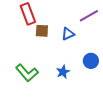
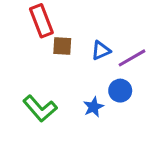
purple line: (89, 16) -> (132, 58), moved
blue circle: (91, 61) -> (120, 91), moved

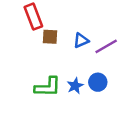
blue circle: (120, 91) -> (98, 82), moved
green L-shape: (40, 108) -> (48, 87), moved, turned -48

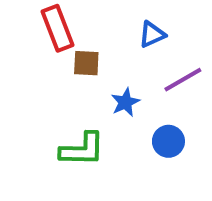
blue triangle: (81, 40) -> (152, 34), moved
blue star: (75, 86) -> (125, 102), moved

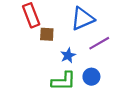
blue triangle: (152, 34) -> (82, 19), size x1.6
green L-shape: (82, 149) -> (64, 81), moved

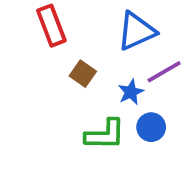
brown square: (47, 34) -> (83, 74), moved, turned 32
blue star: (68, 55) -> (131, 92), moved

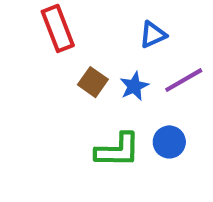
blue triangle: (136, 31) -> (153, 35), size x0.6
blue star: (131, 92) -> (134, 86), moved

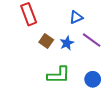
purple line: (184, 80) -> (92, 40), turned 66
blue circle: (169, 142) -> (93, 79), moved

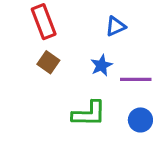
purple line: (92, 40) -> (136, 79), moved, turned -36
brown square: (46, 41) -> (48, 62), moved

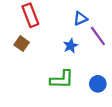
brown square: (48, 62) -> (22, 44), moved
purple line: (136, 79) -> (98, 36), moved, turned 54

